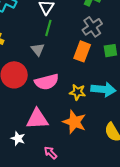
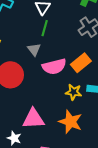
orange rectangle: (82, 51) -> (81, 63), moved, turned 30
pink semicircle: (47, 82) -> (54, 67), moved

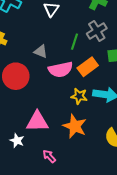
green line: (45, 28) -> (75, 42), moved
gray triangle: (34, 50) -> (41, 51), turned -32

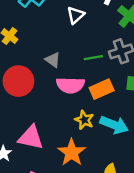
green line: (75, 42) -> (93, 58), turned 49

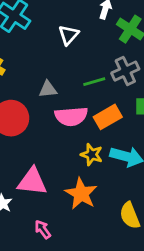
gray triangle: (53, 60) -> (48, 89), turned -35

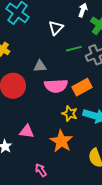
green line: (94, 82) -> (74, 49), moved
pink triangle: (32, 182) -> (27, 131), size x0.7
pink arrow: (43, 229) -> (41, 170), moved

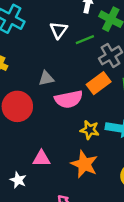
green line: (74, 49) -> (85, 40), moved
orange rectangle: (82, 87) -> (99, 83), moved

